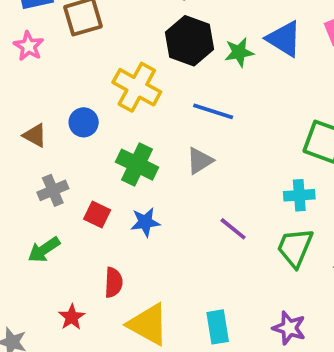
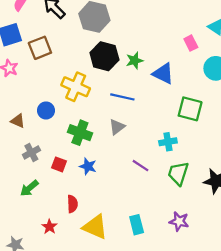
blue triangle: (284, 39) -> (163, 74), moved
cyan cross: (299, 195) -> (168, 142), moved
blue star: (145, 222) -> (88, 166), turned 30

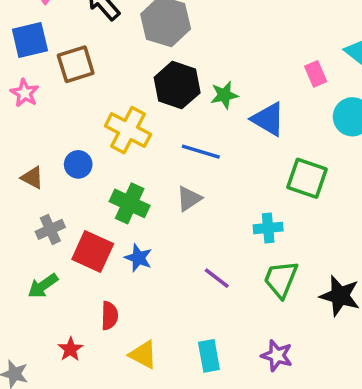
red square: (59, 164) -> (93, 251), size x1.6
purple line: (140, 166) -> (217, 278), moved
yellow triangle: (95, 227) -> (143, 355), size x0.7

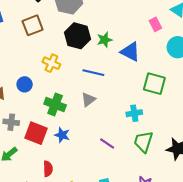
brown square: (76, 64) -> (33, 25), moved
yellow cross: (128, 130) -> (51, 63), size x0.7
gray cross: (50, 229) -> (11, 122), turned 35

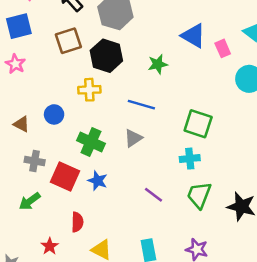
black hexagon: (77, 36) -> (106, 56), moved
blue triangle: (130, 52) -> (193, 36), moved
yellow cross: (51, 63) -> (89, 90), turned -30
green square: (154, 84) -> (198, 124), moved

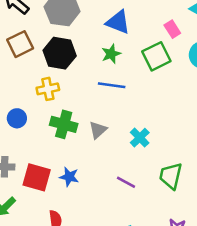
blue triangle: (193, 36) -> (118, 22), moved
blue line: (141, 105) -> (112, 85), moved
green square: (198, 124) -> (156, 56), moved, turned -36
green cross: (91, 142) -> (64, 124), moved
cyan cross: (190, 159) -> (140, 138), moved, turned -30

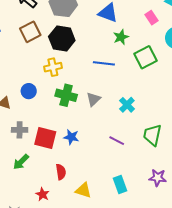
green star: (111, 54) -> (121, 37), moved
green square: (156, 56) -> (145, 57), moved

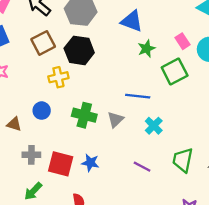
pink rectangle: (152, 18) -> (182, 41), moved
blue line: (104, 63) -> (138, 96), moved
yellow cross: (53, 67) -> (58, 77), moved

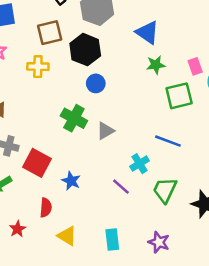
yellow cross: (58, 77) -> (38, 67), moved
blue line: (138, 96) -> (168, 141), moved
blue circle: (42, 111) -> (96, 83), moved
cyan cross: (154, 126) -> (140, 164), moved
blue star: (90, 163) -> (71, 181), moved

